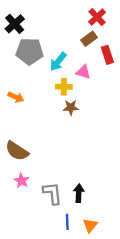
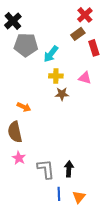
pink triangle: (83, 72) -> (85, 78), moved
orange arrow: (16, 97) -> (24, 107), moved
brown semicircle: (17, 151) -> (15, 132), turned 45

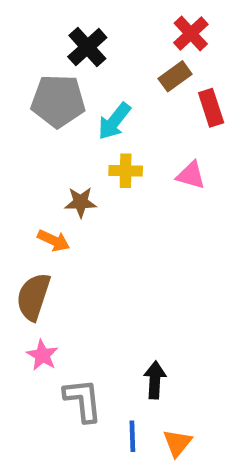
black cross: (13, 21) -> (87, 47), moved
brown star: (62, 94) -> (81, 202), moved
brown semicircle: (15, 132) -> (33, 297), turned 30
gray L-shape: (46, 169) -> (83, 400), moved

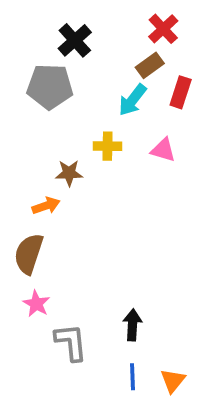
red rectangle: (211, 108) -> (181, 92), turned 36
cyan arrow: (114, 121) -> (132, 100), moved
orange arrow: (54, 240) -> (46, 206), turned -44
blue line: (132, 436) -> (132, 377), moved
orange triangle: (177, 443) -> (173, 381), moved

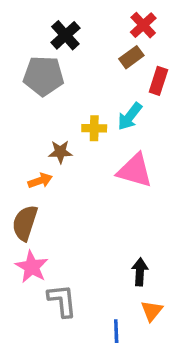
cyan arrow: (132, 100) -> (130, 116), moved
pink triangle: (163, 150) -> (135, 170), moved, size x1.6
pink star: (36, 304) -> (32, 267), size x1.4
black arrow: (132, 325) -> (140, 272), moved
orange triangle: (173, 381) -> (152, 311), moved

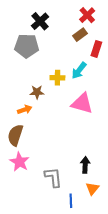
gray L-shape: (62, 301) -> (53, 177), moved

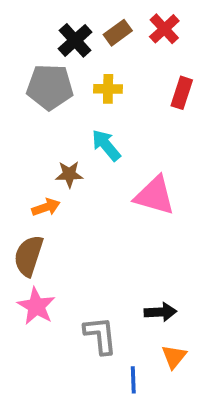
brown rectangle: (80, 35) -> (118, 33), moved
cyan arrow: (79, 71) -> (106, 145), moved, turned 102
yellow cross: (57, 78) -> (108, 89), moved
black arrow: (85, 165) -> (160, 312), turned 84

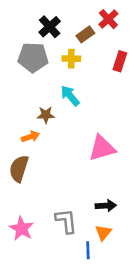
brown rectangle: (118, 33) -> (85, 34), moved
pink triangle: (155, 196) -> (102, 148), moved, turned -32
pink star: (36, 306) -> (21, 229), moved
orange triangle: (174, 357) -> (103, 232), moved

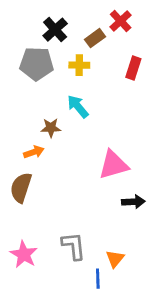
black arrow: (106, 206) -> (133, 202), moved

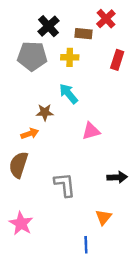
brown rectangle: (95, 38) -> (83, 34), turned 42
pink triangle: (113, 165) -> (91, 131), moved, size x0.7
gray L-shape: (74, 246) -> (65, 185), moved
orange triangle: (115, 259) -> (103, 217), moved

